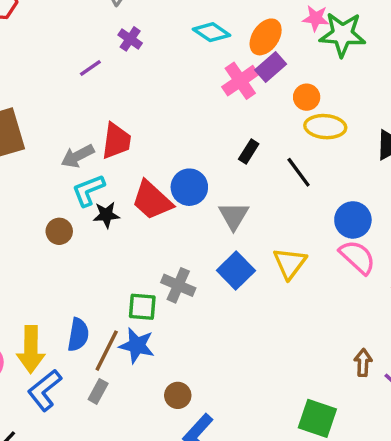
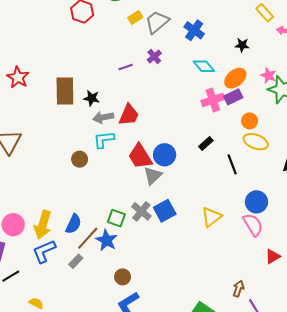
black star: (106, 215) -> (92, 98), moved
gray triangle: (234, 216) -> (153, 176), moved
blue square: (236, 270) -> (165, 211), moved

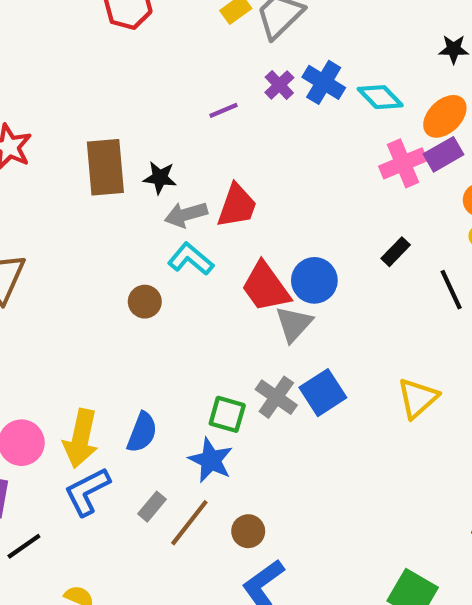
blue cross: (194, 30) -> (324, 82), moved
cyan L-shape: (104, 140) -> (191, 259), turned 50
brown line: (88, 238) -> (189, 523), moved

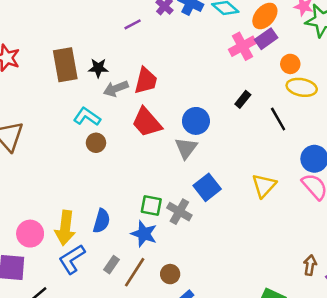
cyan L-shape: (191, 259) -> (87, 117), moved
red trapezoid: (266, 287) -> (147, 122), moved
gray cross: (276, 397) -> (179, 212), moved

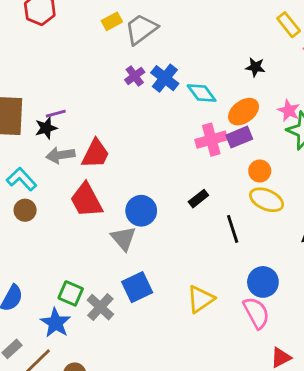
purple line: (133, 24) -> (56, 114), moved
black star: (98, 68) -> (46, 128), turned -30
gray triangle: (186, 148) -> (124, 238), turned -30

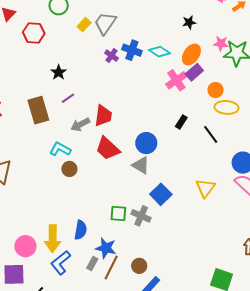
black star: (46, 128) -> (59, 72), moved
blue star: (56, 323) -> (106, 248), moved

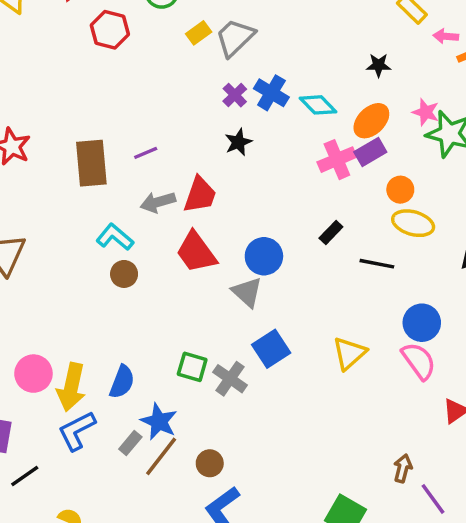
black star: (59, 72) -> (238, 142), moved
black line: (211, 134) -> (377, 264), turned -54
pink circle: (25, 246) -> (33, 374), moved

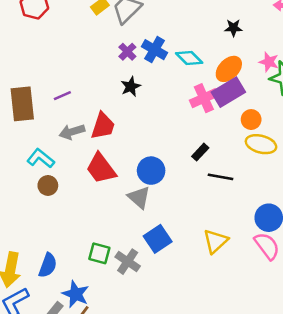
purple rectangle: (370, 152) -> (228, 92), size x1.4
black line: (377, 264) -> (221, 177), moved

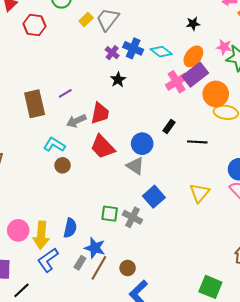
orange circle: (251, 120) -> (216, 94), size x1.6
black rectangle: (200, 152) -> (169, 126), moved

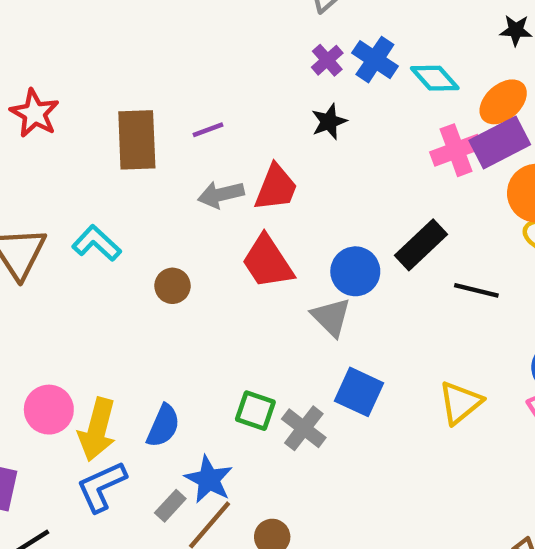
black rectangle: (169, 126) -> (421, 245), size x1.6
cyan L-shape: (54, 145) -> (97, 243), moved
blue square: (154, 197) -> (359, 392), turned -35

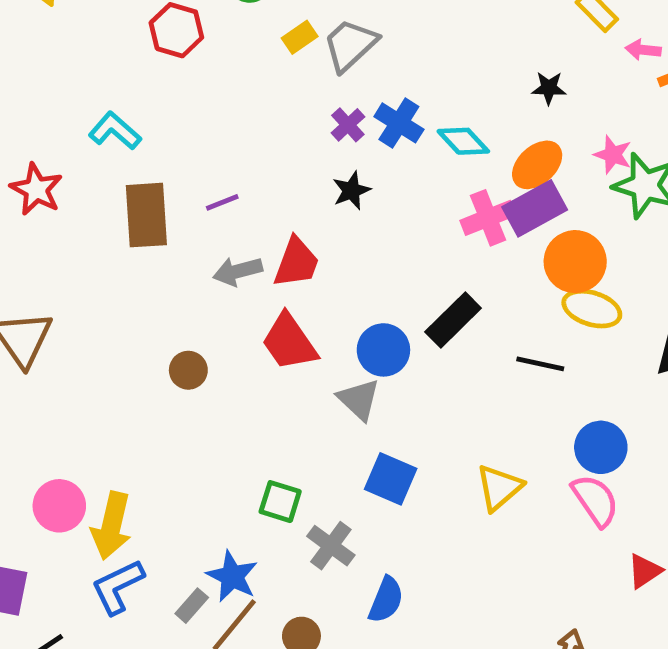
cyan L-shape: (97, 243) -> (115, 131), moved
black line: (476, 290) -> (540, 364), moved
blue semicircle: (163, 426) -> (386, 600), moved
gray cross: (304, 428) -> (331, 546), moved

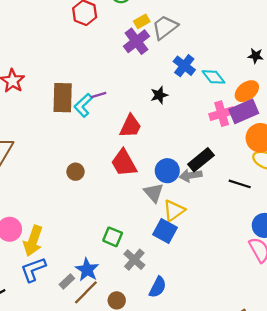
purple cross: (348, 125) -> (136, 41), moved, size x1.6
cyan L-shape: (115, 131) -> (83, 105), moved, turned -90
gray arrow: (238, 271) -> (191, 175), moved
yellow triangle: (499, 488) -> (174, 211), moved

